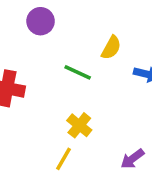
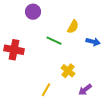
yellow cross: (79, 125) -> (68, 71), moved

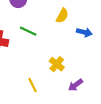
green line: (54, 41) -> (28, 31), moved
yellow line: (46, 90) -> (33, 85), turned -56

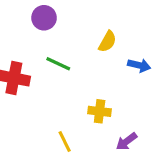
yellow cross: (57, 64) -> (100, 111), turned -32

